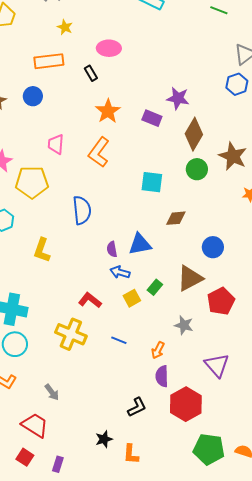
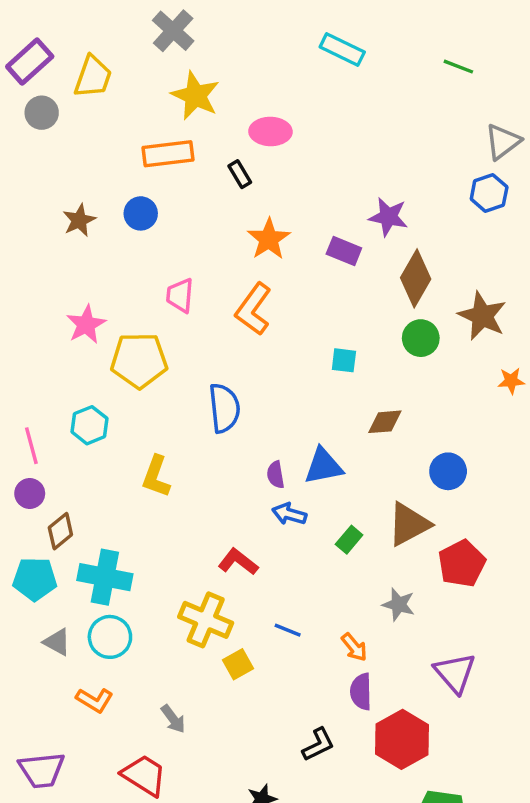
yellow star: (65, 27) -> (195, 96), size x1.8
cyan square: (152, 182) -> (344, 360), size x0.7
yellow square: (132, 298) -> (238, 664), moved
orange arrow: (158, 350) -> (354, 647), turned -66

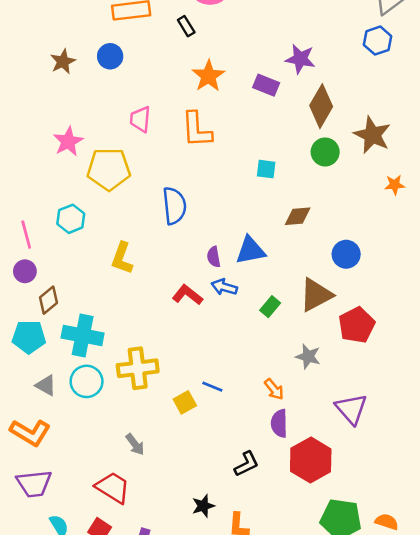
orange L-shape: (253, 309) -> (197, 130), turned -39
red L-shape: (238, 562) -> (187, 295), moved
yellow cross: (206, 620) -> (138, 368), moved, turned -30
blue line: (288, 630) -> (212, 387), moved
orange L-shape: (95, 700) -> (30, 433), moved, size x1.4

